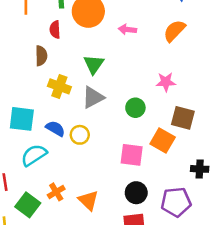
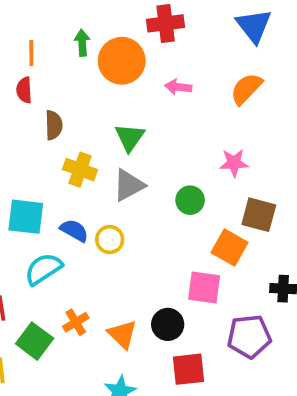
red semicircle: (55, 30) -> (24, 90), moved
pink square: (132, 155) -> (204, 287), moved
black circle: (136, 193) -> (168, 324), moved

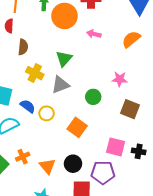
orange square: (229, 248) -> (77, 127), moved
pink square: (204, 287) -> (116, 147), moved
purple pentagon: (249, 336) -> (103, 173), moved

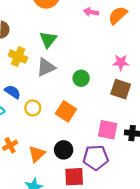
pink arrow: (94, 34) -> (91, 12), moved
pink star: (120, 79) -> (121, 62), moved
yellow circle: (47, 113) -> (33, 108), moved
orange triangle: (47, 166) -> (37, 154), turned 30

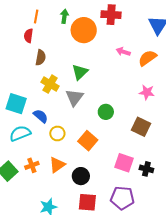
pink star: (121, 62) -> (147, 92), moved
gray triangle: (46, 67) -> (74, 97), turned -36
orange triangle: (37, 154) -> (57, 165), moved
purple pentagon: (96, 158) -> (122, 198), moved

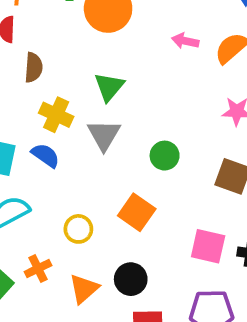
blue semicircle: (41, 116) -> (46, 155), moved
yellow circle: (57, 133) -> (78, 229), moved
orange triangle: (57, 165) -> (84, 289), moved

